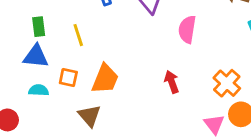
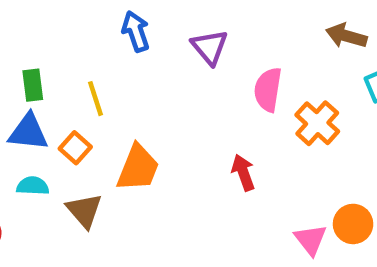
orange square: (68, 78) -> (75, 148), moved, turned 30
orange cross: (227, 83) -> (317, 123), moved
brown triangle: (90, 116) -> (84, 211), moved

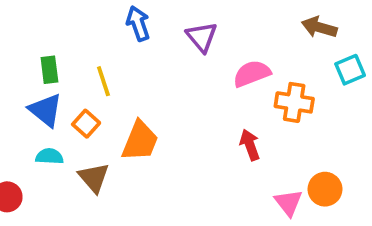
pink semicircle: (268, 90) -> (252, 74), turned 60
orange cross: (317, 123) -> (294, 102), turned -33
blue triangle: (28, 132) -> (46, 110), turned 33
red arrow: (243, 172) -> (250, 145), moved

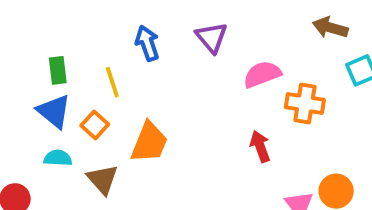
blue arrow: (138, 23) -> (147, 43), moved

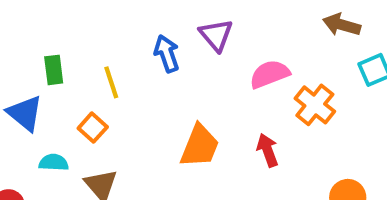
blue arrow: (147, 43) -> (167, 54), moved
orange cross: (305, 104) -> (315, 105), turned 30
blue triangle: (54, 111) -> (25, 113), moved
orange trapezoid: (149, 142) -> (200, 146), moved

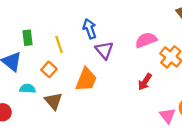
purple triangle: (216, 35) -> (104, 50), moved
orange trapezoid: (200, 146) -> (86, 80), moved
red arrow: (268, 150) -> (145, 82), turned -126

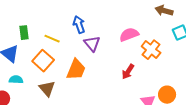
yellow line: (59, 45) -> (52, 39), turned -49
orange square: (49, 69) -> (43, 61), size x1.5
cyan semicircle: (27, 89) -> (16, 80), moved

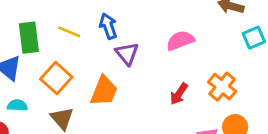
green rectangle: (24, 33) -> (29, 38), size x1.5
yellow line: (52, 39) -> (69, 32), moved
orange cross: (151, 50) -> (222, 87), moved

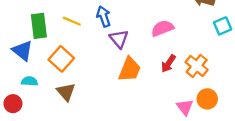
orange trapezoid: (104, 91) -> (130, 69), moved
red arrow: (179, 94) -> (168, 64), moved

